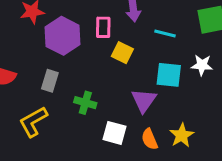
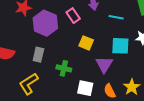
pink rectangle: (103, 27) -> (73, 16), turned -32
yellow square: (122, 53) -> (86, 43), moved

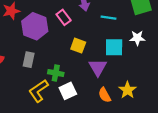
yellow L-shape: (29, 84) -> (39, 91), moved
white square: (85, 88) -> (68, 91), moved, turned -35

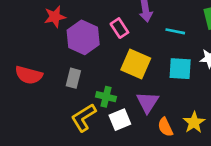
yellow square: (78, 46) -> (136, 64), size x1.5
purple triangle: (98, 67) -> (148, 102), moved

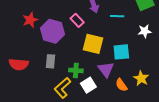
cyan square: (180, 69) -> (121, 52), moved

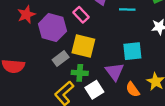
yellow square: (93, 44) -> (83, 46), moved
gray rectangle: (51, 61) -> (61, 59), moved, turned 48

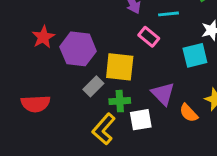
pink rectangle: (81, 15) -> (149, 37), moved
cyan square: (132, 51) -> (195, 55), moved
white square: (94, 90) -> (141, 120), turned 30

